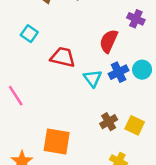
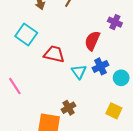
cyan square: (29, 34) -> (26, 34), size x1.5
cyan circle: (142, 70) -> (121, 78), moved
brown cross: (109, 122) -> (69, 108), moved

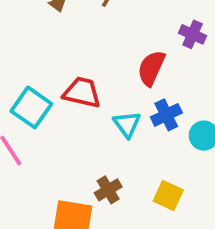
cyan square: (26, 34) -> (31, 107), moved
yellow square: (114, 111) -> (168, 196), moved

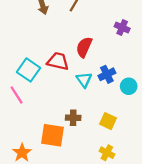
red semicircle: (151, 68) -> (84, 47), moved
brown cross: (108, 190) -> (73, 118), turned 32

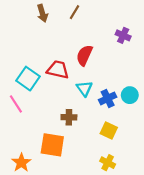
blue cross: (107, 74) -> (108, 98), moved
brown cross: (73, 118) -> (69, 117), moved

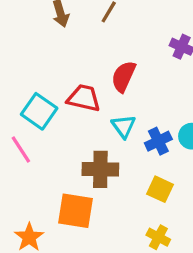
brown cross: (69, 117) -> (100, 169), size x1.5

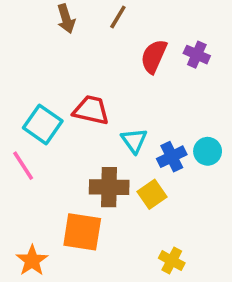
red semicircle: (124, 77) -> (154, 56), moved
yellow square: (160, 189) -> (152, 194), moved, turned 30

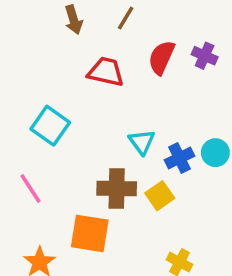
red trapezoid: (91, 110) -> (106, 72), moved
pink line: (23, 166) -> (31, 189), moved

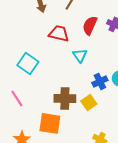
cyan triangle: (142, 142) -> (80, 55), moved

